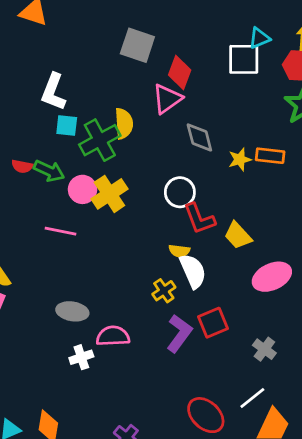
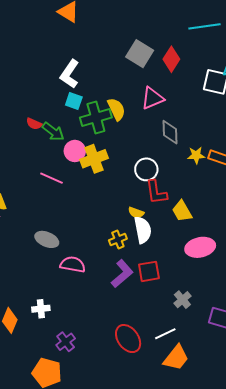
red diamond: (180, 72) -> (171, 59), moved
yellow semicircle: (124, 124) -> (116, 109), turned -35
white cross: (81, 357) -> (41, 309), moved

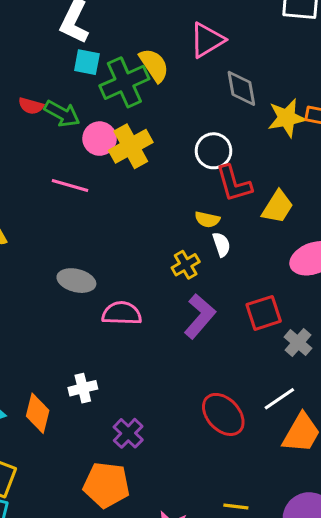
yellow star: (196, 155) -> (287, 118), size x1.4
yellow trapezoid: (182, 211) -> (278, 207), turned -110
white semicircle: (143, 230) -> (221, 244), size x0.6
red square: (149, 271) -> (264, 313), moved

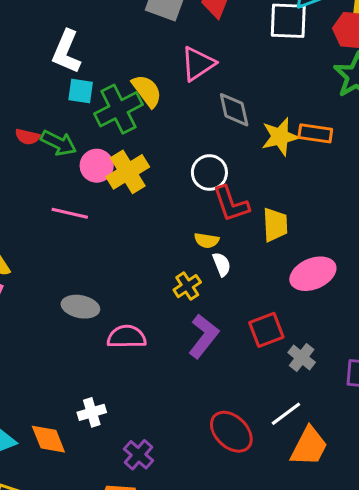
yellow trapezoid: (278, 207) -> (275, 225), turned -32
orange diamond: (38, 413) -> (48, 439), turned -33

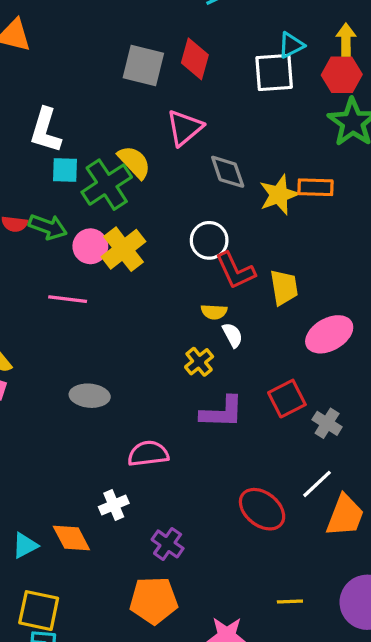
purple L-shape: (204, 336) -> (222, 412), turned 60
pink semicircle: (127, 337) -> (148, 454), moved

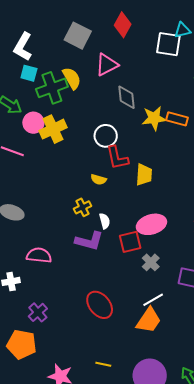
gray square: (143, 66) -> (78, 36), moved
pink ellipse: (329, 334) -> (151, 224), moved
white semicircle: (233, 335) -> (105, 221), moved
white line: (317, 484) -> (153, 300), moved

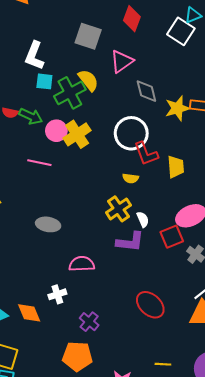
white square: (168, 44) -> (181, 31), turned 32
white circle: (106, 136) -> (131, 133), size x1.4
yellow cross: (83, 207) -> (119, 209), size x1.4

